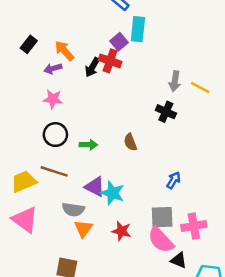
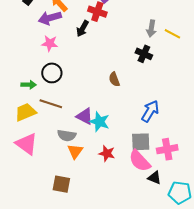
black arrow: (92, 67) -> (83, 29), moved
purple arrow: (53, 69) -> (50, 18), size x1.5
green arrow: (88, 145) -> (29, 85), moved
blue arrow: (174, 180) -> (150, 111), size x1.5

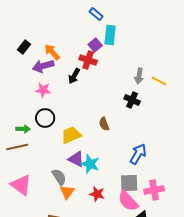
brown line: (51, 104) -> (17, 147), moved, turned -30
yellow trapezoid: (25, 112) -> (71, 135), moved
gray semicircle: (67, 135) -> (59, 177), turned -132

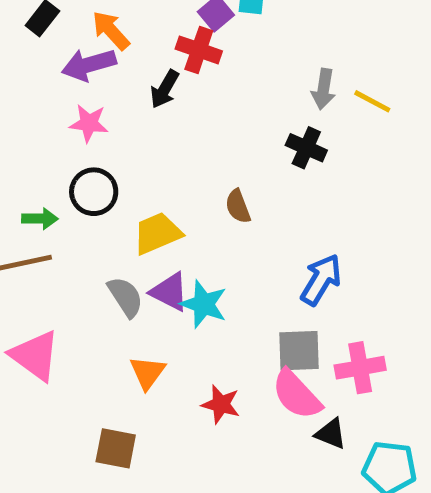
gray semicircle: (59, 177) -> (125, 297), moved
red star: (97, 194) -> (221, 404), moved

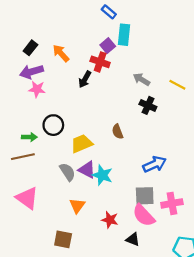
purple arrow: (89, 65) -> (32, 72), moved
gray arrow: (323, 89) -> (141, 79), moved, turned 112
pink star: (89, 123) -> (37, 89), moved
blue arrow: (321, 280) -> (155, 164), turned 35
black triangle: (331, 434) -> (133, 239), moved

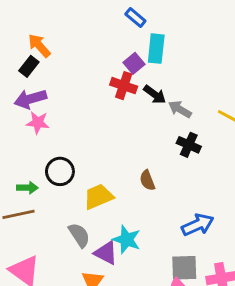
orange arrow: (61, 53) -> (39, 46), moved
black arrow: (85, 79) -> (155, 94), moved, turned -84
purple triangle: (87, 170) -> (106, 253), moved

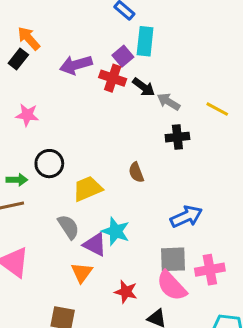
purple arrow: (30, 99) -> (76, 65), moved
black cross: (189, 145) -> (177, 137), turned -30

